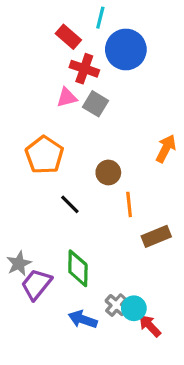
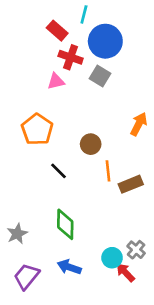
gray square: (96, 104) -> (100, 76), moved
brown rectangle: (156, 236) -> (131, 184), moved
gray star: (19, 264) -> (17, 234), moved
purple trapezoid: (36, 284) -> (26, 276), moved
gray cross: (116, 305) -> (136, 250), moved

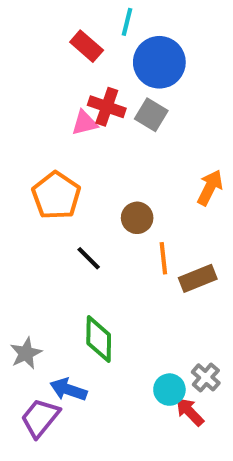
red cross: (71, 57) -> (107, 107), moved
blue arrow: (69, 267) -> (68, 390), moved

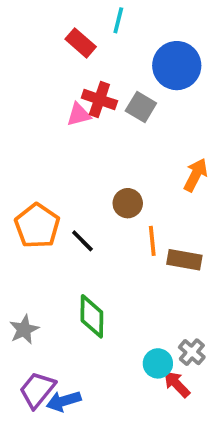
blue circle: (159, 62) -> (177, 66), moved
orange pentagon: (56, 196) -> (37, 226), moved
brown rectangle: (198, 278) -> (184, 260), turned 32
blue arrow: (68, 390) -> (64, 401), moved, turned -36

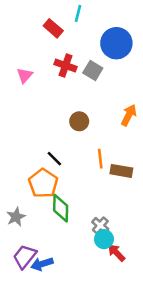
pink triangle: (79, 115) -> (25, 75), moved, turned -35
brown circle: (128, 203) -> (79, 121), moved
orange pentagon: (37, 226) -> (43, 183), moved
gray cross: (192, 352) -> (100, 225), moved

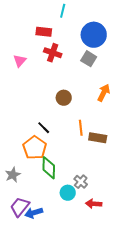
red rectangle: (53, 28) -> (44, 32), moved, turned -35
gray square: (93, 70) -> (89, 59), moved
cyan circle: (104, 239) -> (68, 193), moved
red arrow: (116, 253) -> (94, 204), turned -42

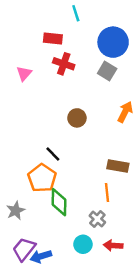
cyan line: (63, 11) -> (76, 13), turned -32
orange line: (81, 128) -> (107, 193), moved
cyan circle: (68, 193) -> (83, 244), moved

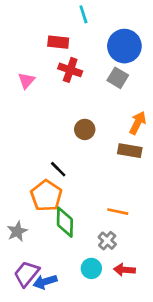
brown rectangle: (118, 166) -> (130, 151), moved
orange line: (107, 193) -> (118, 212), turned -72

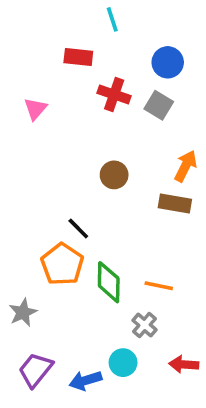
blue circle: (124, 46) -> (168, 62), size x0.7
red cross: (70, 70) -> (114, 94), moved
green diamond: (65, 222) -> (109, 282), moved
red arrow: (124, 270) -> (184, 364), moved
blue arrow: (45, 282) -> (85, 380), moved

